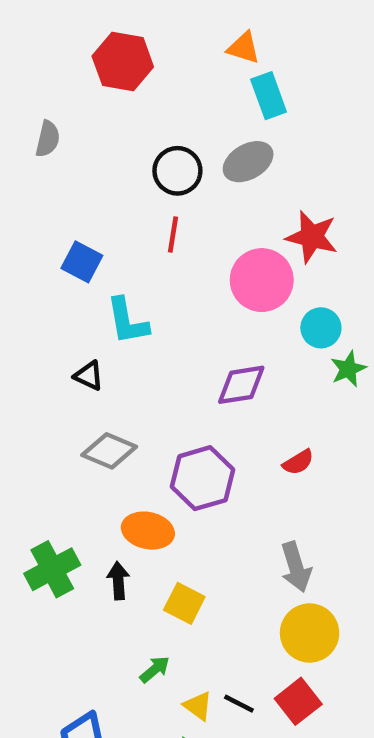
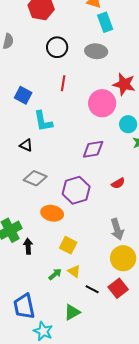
gray ellipse: (248, 162) -> (96, 51), turned 35
black circle: (177, 171) -> (57, 47), moved
black arrow: (118, 581) -> (28, 246), moved
yellow triangle: (198, 706) -> (74, 271), moved

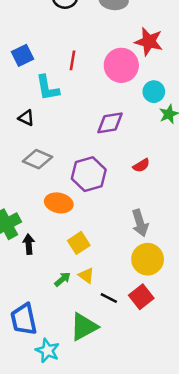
red line: (63, 83) -> (73, 60), moved
blue square: (23, 95) -> (22, 55), turned 36
yellow square: (68, 245) -> (79, 243), turned 30
green triangle: (72, 312) -> (84, 327), size x1.4

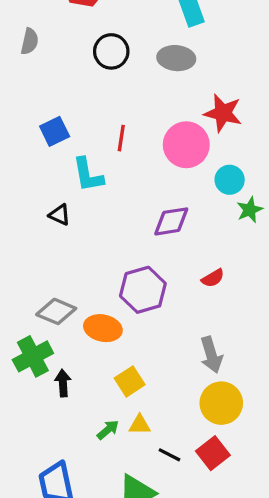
gray diamond: (37, 159) -> (56, 311), moved
yellow triangle: (86, 275) -> (140, 425), turned -36

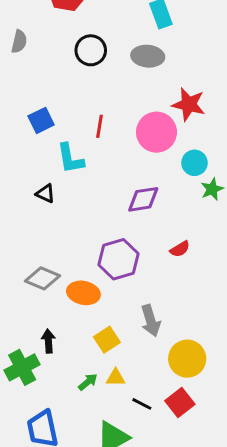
gray arrow: (211, 355) -> (151, 321), moved
green cross: (33, 356) -> (22, 367), moved

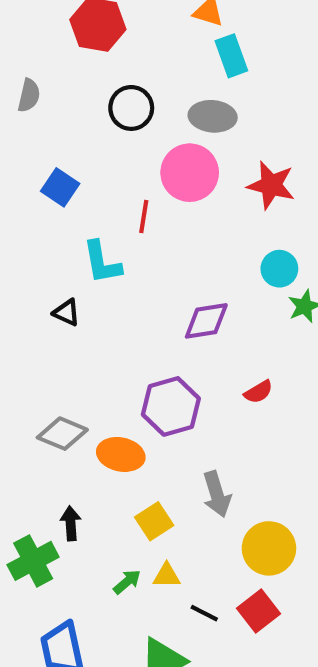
blue square: (41, 120) -> (60, 187), moved, turned -30
pink circle: (156, 132) -> (190, 173), moved

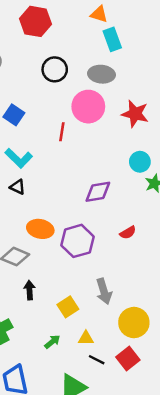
cyan L-shape: (102, 262) -> (19, 158), moved, turned -36
orange ellipse: (121, 454) -> (40, 229), moved
black arrow: (71, 523) -> (30, 290), moved
yellow triangle: (167, 576) -> (86, 338), moved

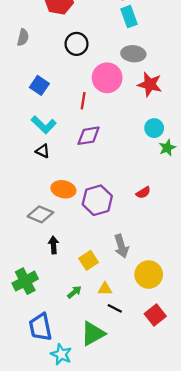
gray ellipse: (101, 74) -> (133, 54), moved
purple diamond: (98, 192) -> (89, 136), moved
red square: (128, 358) -> (155, 315), moved

